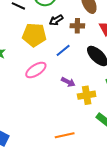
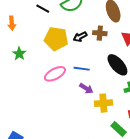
black arrow: (56, 20) -> (80, 37), moved
blue line: (63, 50) -> (82, 69), moved, turned 42

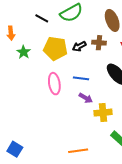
green star: (19, 54) -> (24, 52), moved
pink ellipse: (55, 74) -> (54, 84), turned -70

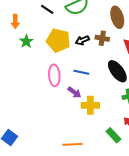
purple arrow: (86, 98) -> (74, 92), moved
yellow cross: (103, 113) -> (90, 105), moved

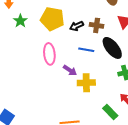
brown cross: (102, 38) -> (97, 25), moved
black arrow: (82, 40) -> (77, 26), moved
blue line: (81, 72) -> (86, 50), moved

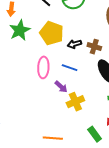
green star: (20, 21) -> (20, 30), size x1.5
blue line: (86, 50) -> (70, 68), moved
yellow cross: (86, 83) -> (75, 102), turned -30

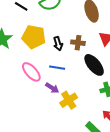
black arrow: (74, 44) -> (58, 44), turned -80
pink ellipse: (43, 67) -> (31, 72), turned -35

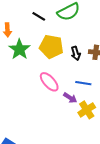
blue line: (57, 68) -> (83, 83), moved

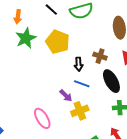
black arrow: (76, 53) -> (79, 64), moved
pink ellipse: (49, 82) -> (42, 118), moved

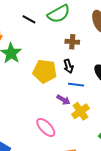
yellow pentagon: (58, 42) -> (45, 71), moved
brown cross: (100, 56) -> (72, 42), moved

